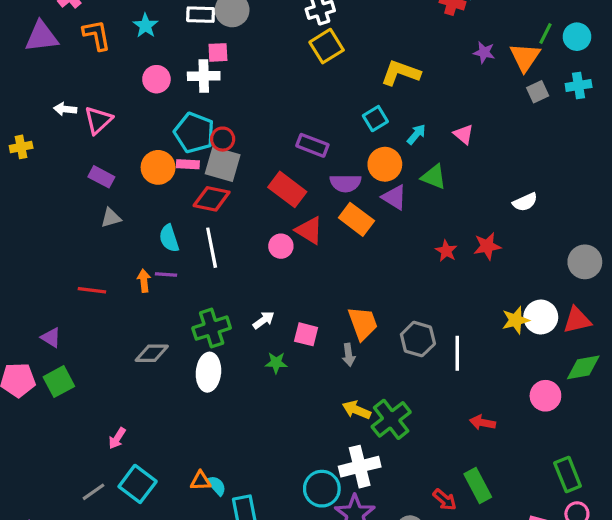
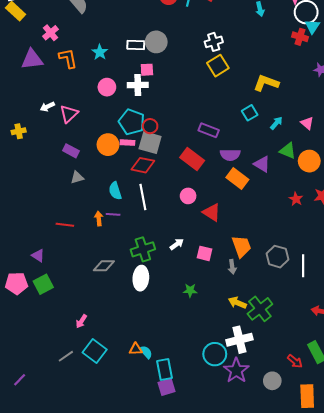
white arrow: (65, 109) -> (47, 107), turned -32
orange circle: (385, 164) -> (309, 161), moved
red triangle: (309, 230) -> (212, 212), moved
green star: (276, 363) -> (190, 290), moved

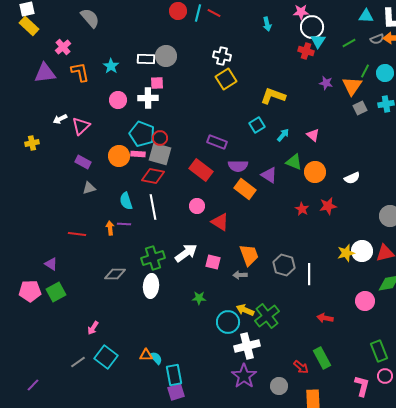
white cross: (214, 42) -> (222, 56), turned 30
white arrow: (177, 244) -> (186, 253), size x1.6
gray arrow: (232, 267) -> (240, 275), turned 96
cyan circle: (215, 354) -> (228, 322), moved

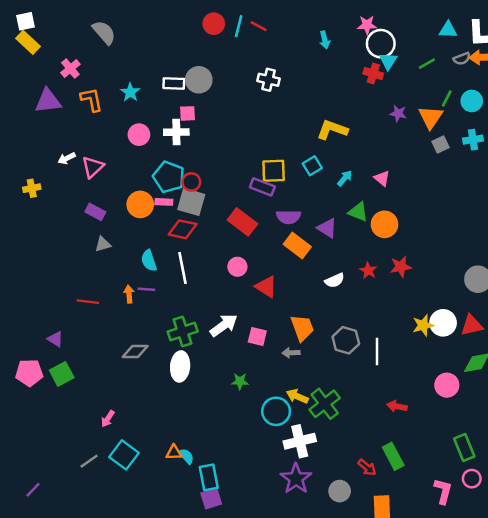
yellow square: (226, 79) -> (274, 171), moved, turned 30
white semicircle: (352, 178) -> (335, 280), moved

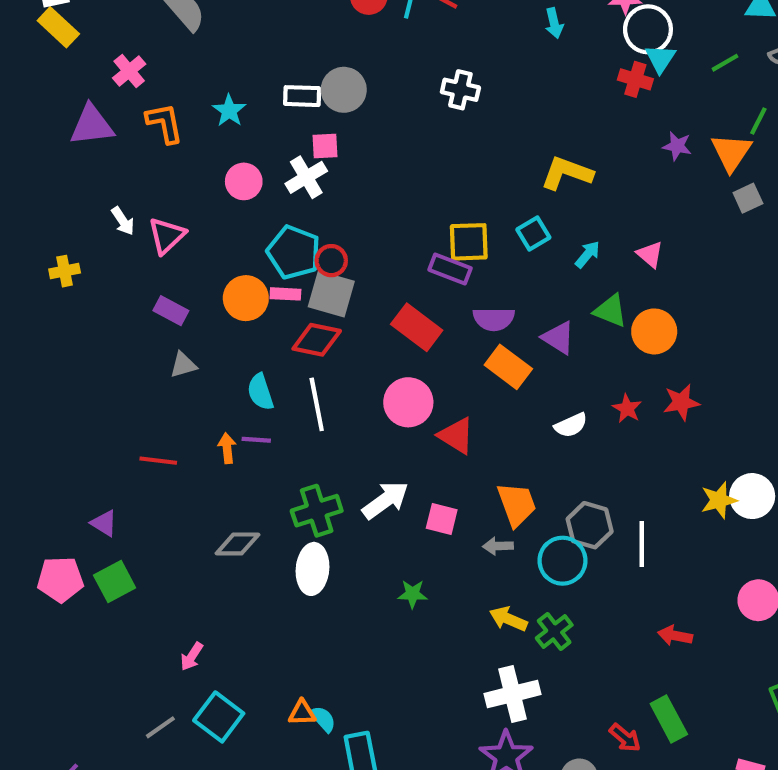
white cross: (176, 132) -> (306, 177), turned -30
white arrow: (67, 158) -> (123, 221), turned -98
pink circle: (237, 267) -> (408, 402), size x1.5
green cross: (325, 404) -> (554, 631), size x0.7
cyan circle: (276, 411) -> (563, 561), moved

